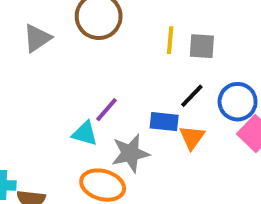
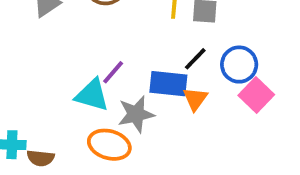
blue rectangle: (164, 122) -> (168, 84), size x1.4
cyan triangle: (85, 133) -> (92, 95), size x1.4

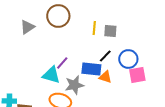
pink square: (256, 95) -> (137, 75), turned 36
orange triangle: (195, 99) -> (105, 77), turned -48

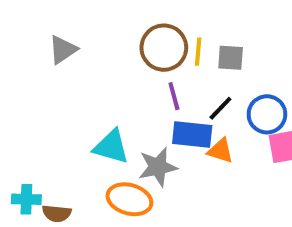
brown circle: (58, 16) -> (164, 48), moved
purple line: (62, 63) -> (174, 96), moved, turned -56

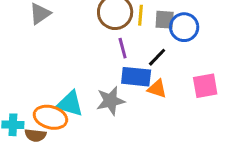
blue circle: (267, 114) -> (184, 27), moved
cyan triangle: (111, 147) -> (70, 104), moved
orange ellipse: (129, 199) -> (50, 117), moved

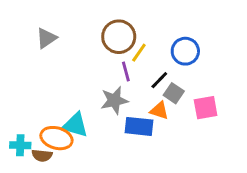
yellow line: (141, 15) -> (139, 53), moved, turned 30
gray square: (165, 20) -> (174, 93), moved, turned 30
blue rectangle: (136, 77) -> (139, 126), moved
gray star: (111, 101) -> (114, 100), moved

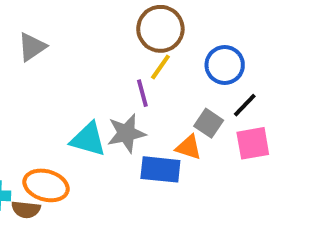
brown circle: (119, 37) -> (160, 29), moved
black line: (159, 80) -> (245, 105), moved
cyan triangle: (75, 125) -> (88, 139), moved

